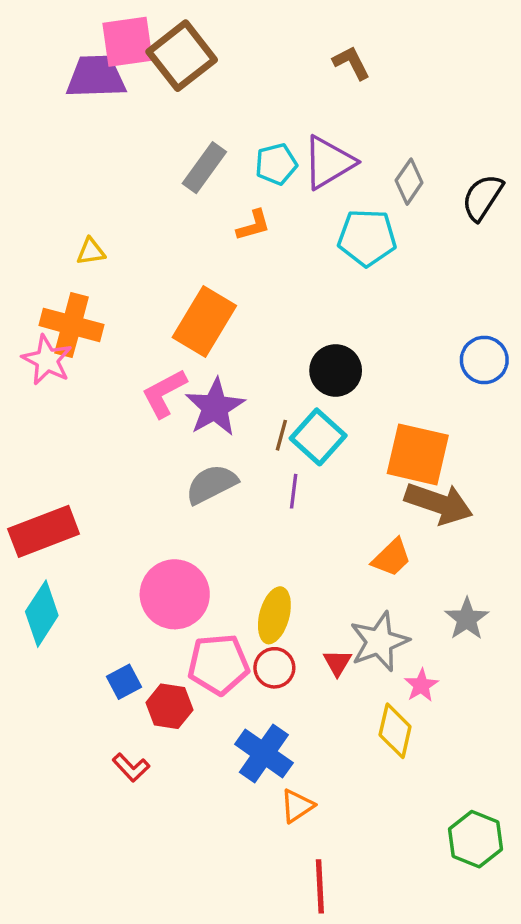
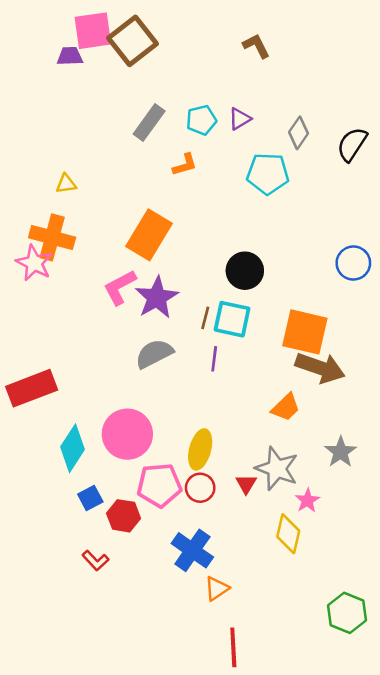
purple trapezoid: (96, 77) -> (70, 56), size x0.6
purple triangle: (329, 162) -> (240, 119), size x0.6
cyan square: (318, 437) -> (232, 319), turned -30
cyan diamond: (42, 614) -> (72, 448), moved
gray star: (379, 642) -> (277, 469), turned -30

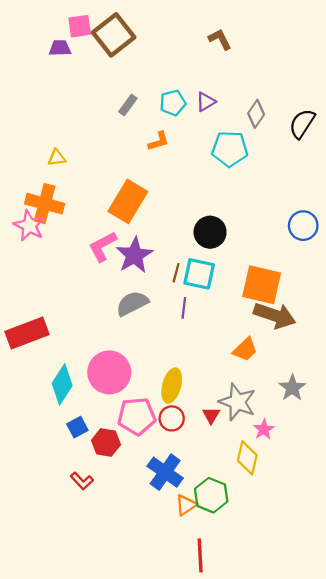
pink square: (93, 31) -> (80, 26), size x0.7
gray rectangle: (149, 123) -> (128, 105), size x0.7
green hexagon: (347, 613) -> (211, 495), moved

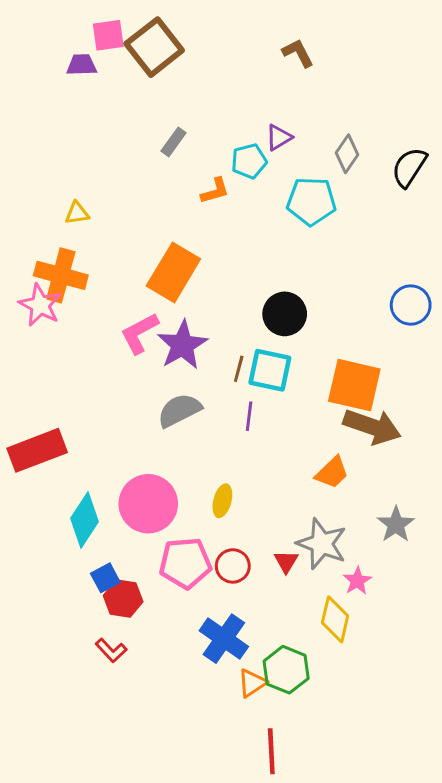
cyan pentagon: (173, 103) -> (249, 161), moved
yellow ellipse: (172, 386) -> (222, 501), moved, size x0.7
red hexagon: (106, 443) -> (123, 599), moved

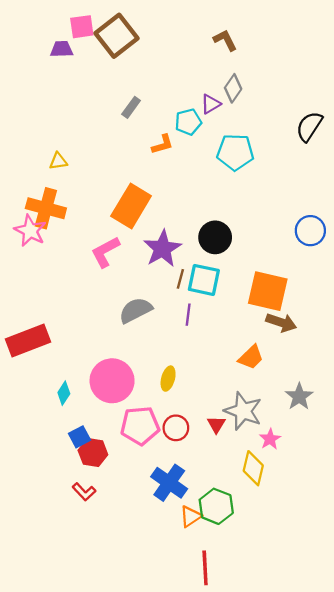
gray diamond: (347, 154) -> (233, 88), moved
purple star: (182, 345) -> (162, 249), moved
brown arrow: (372, 427) -> (281, 323), size x0.7
cyan diamond: (85, 520) -> (64, 393), size x0.6

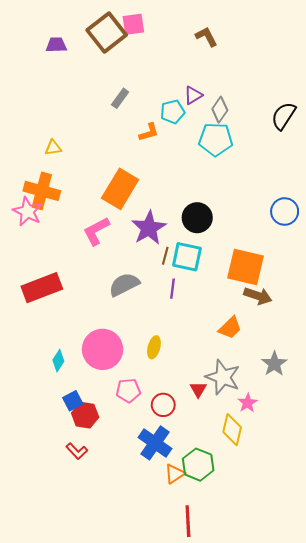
pink square: (82, 27) -> (133, 24), moved
gray diamond: (233, 88) -> (220, 110), moved
red rectangle: (28, 340) -> (42, 288), moved
pink pentagon: (140, 426) -> (128, 390), size x0.7
red circle: (176, 428) -> (163, 405), moved

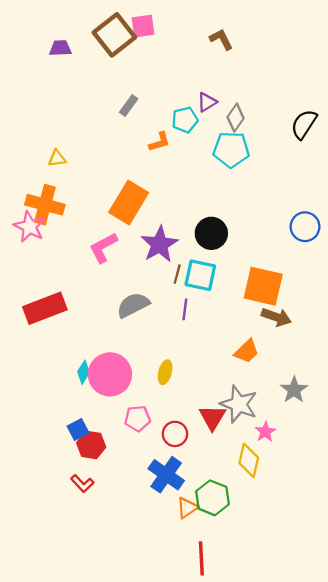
cyan diamond: (58, 361) -> (83, 372), moved
red triangle: (198, 389) -> (212, 417), size x1.5

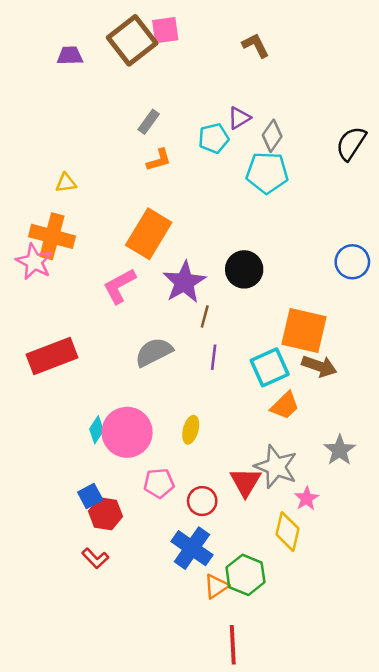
orange L-shape: (160, 142) -> (159, 160), moved
cyan square: (200, 275) -> (270, 367), moved, turned -36

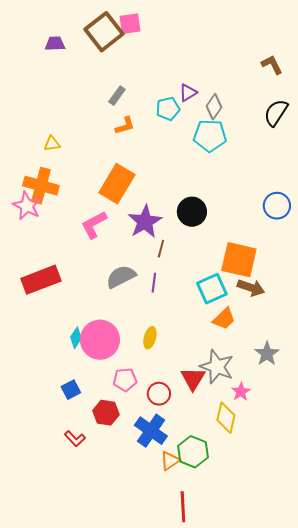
brown L-shape: (256, 45) -> (272, 65), moved
purple line: (214, 357) -> (154, 283), moved
red hexagon: (105, 514) -> (106, 413), moved

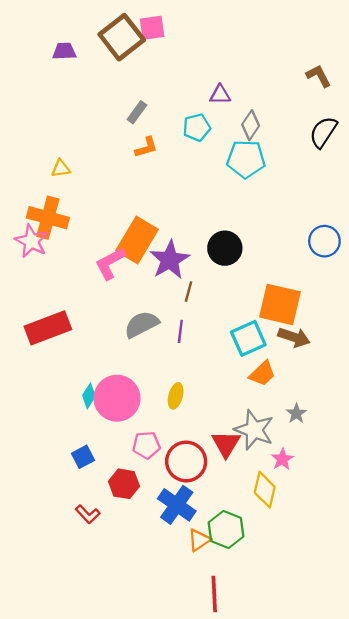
purple triangle: (188, 93) -> (220, 95), moved, turned 30
orange rectangle: (117, 184) -> (137, 240), moved
gray star: (267, 354) -> (296, 413), moved, size x0.7
red circle: (159, 394) -> (186, 461), size x1.5

